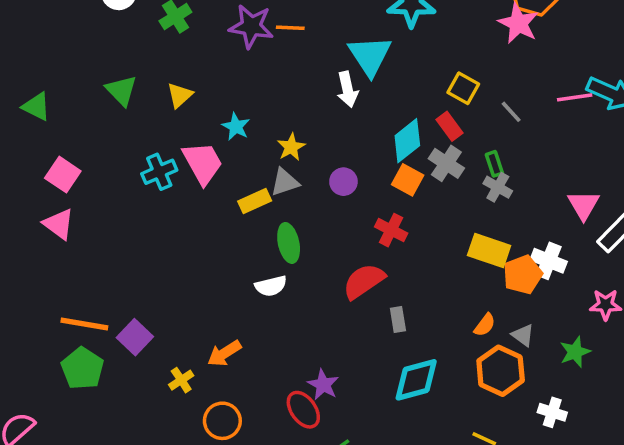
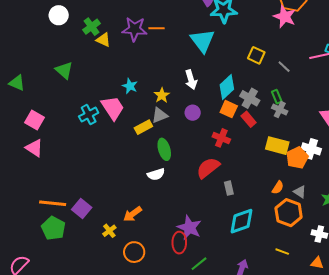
white arrow: (347, 89) -> (191, 80), moved
yellow triangle: (180, 95) -> (103, 40), moved, turned -49
red rectangle: (449, 126) -> (249, 119), moved
purple star: (323, 385) -> (189, 228), size x1.4
red ellipse: (303, 410) -> (179, 243), turned 40

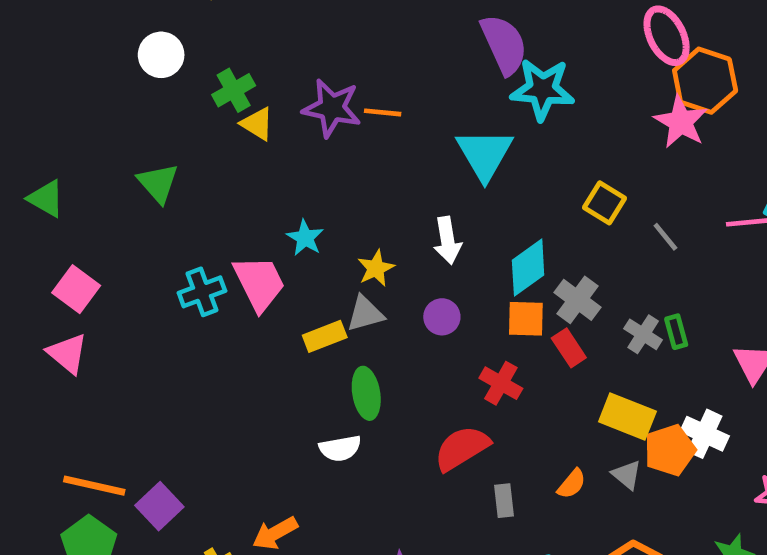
green rectangle: (277, 97) -> (676, 332), moved
orange square: (229, 109) -> (526, 319), turned -30
orange semicircle: (278, 188) -> (572, 484), moved
gray triangle: (300, 192) -> (627, 475), moved

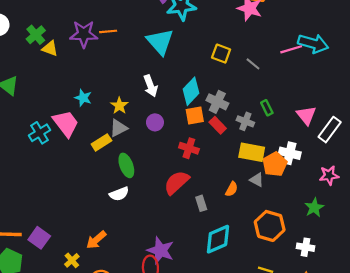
gray cross: (643, 334) -> (245, 121), moved

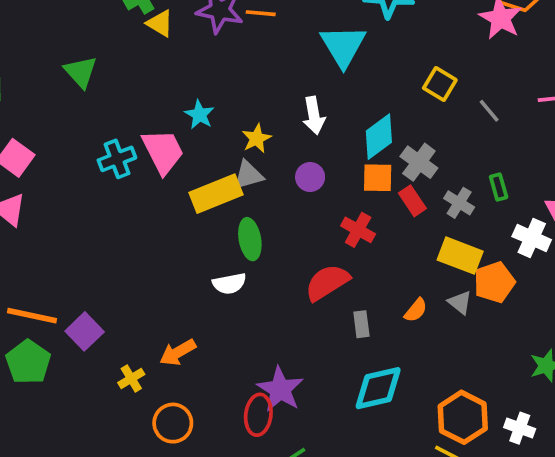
yellow rectangle: (101, 142) -> (216, 194), size x1.5
white cross: (290, 153) -> (532, 238), moved
orange hexagon: (270, 226) -> (463, 417), moved

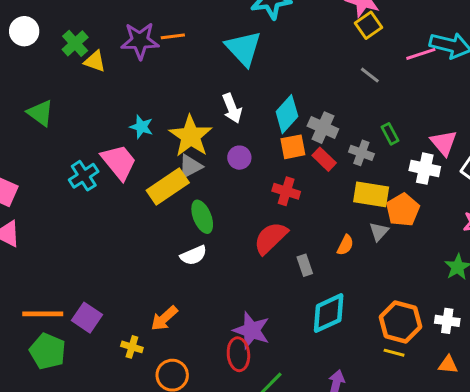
yellow square: (440, 84) -> (368, 25), moved, turned 36
yellow star: (257, 139) -> (191, 136), size x1.8
gray triangle: (460, 302) -> (379, 232), turned 45
yellow cross: (131, 379) -> (132, 347), turned -30

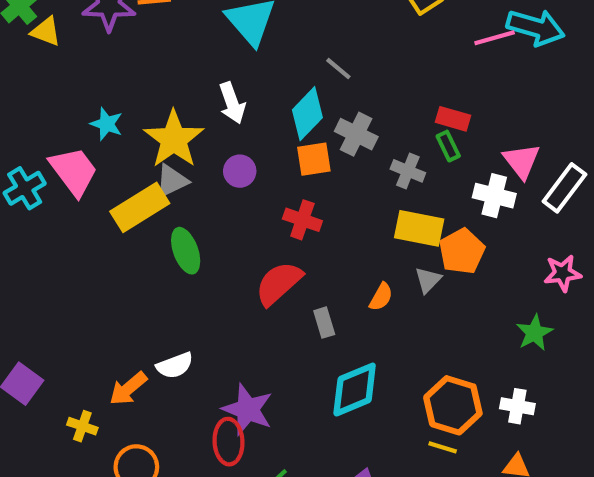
gray line: (370, 75) -> (338, 69), moved
red rectangle: (324, 159) -> (453, 119), moved, turned -30
white semicircle: (193, 255) -> (175, 365), moved

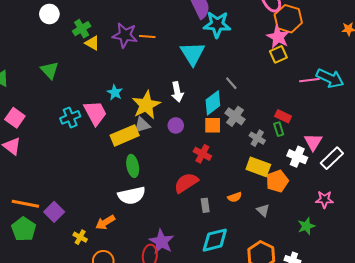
green ellipse: (186, 251) -> (133, 166), moved
gray triangle: (428, 280) -> (263, 210), moved, turned -40
orange semicircle: (381, 297) -> (235, 197), turned 32
white semicircle: (175, 365) -> (132, 195), moved, size x1.5

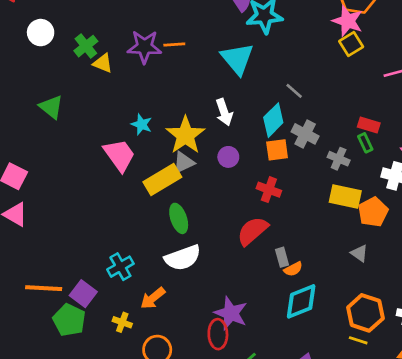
cyan cross: (70, 117) -> (120, 267), moved
orange semicircle: (235, 197) -> (293, 269), moved
green pentagon: (24, 229) -> (69, 320), moved

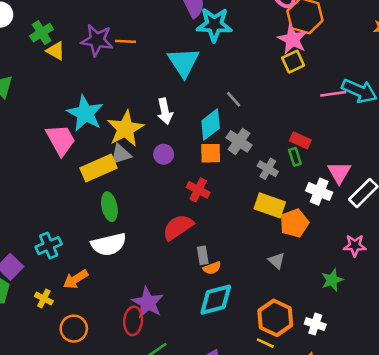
cyan star: (142, 124) -> (85, 113), size x1.8

